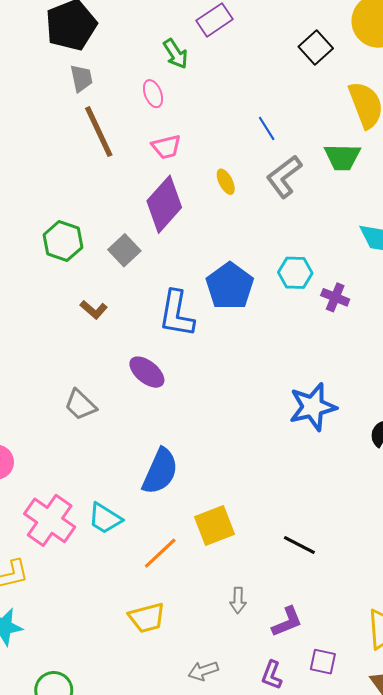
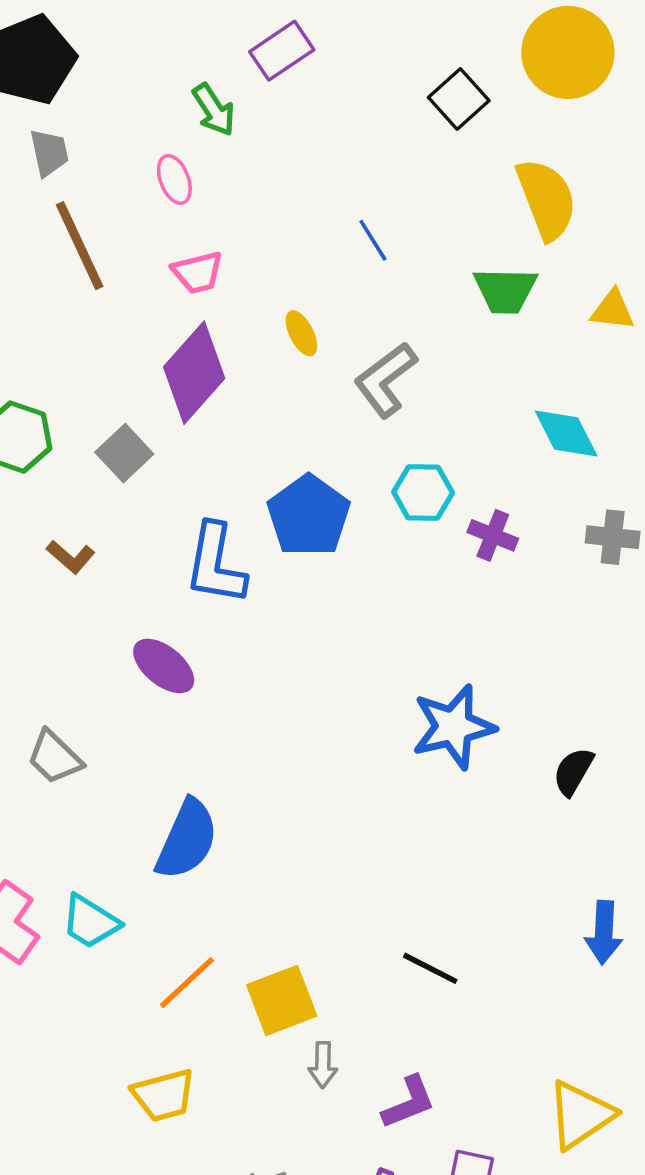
gray L-shape: (284, 177) -> (385, 380), moved
gray trapezoid: (80, 405) -> (55, 757), moved
yellow square: (214, 526) -> (282, 1000), moved

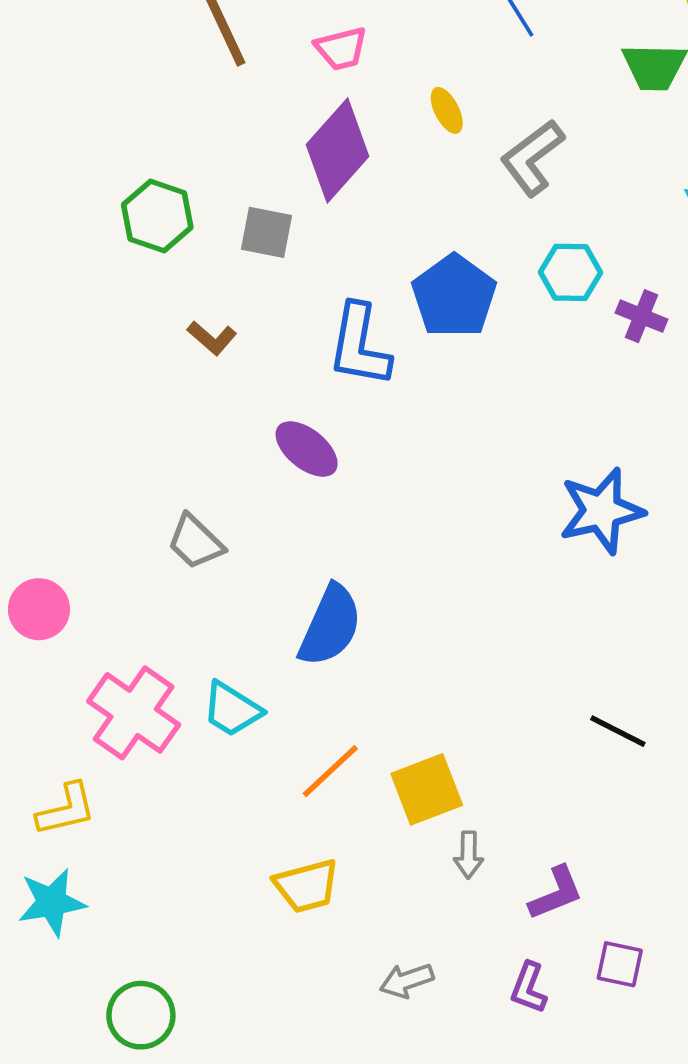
gray square: (124, 453) -> (267, 232), turned -36
black line: (430, 968) -> (618, 731), moved

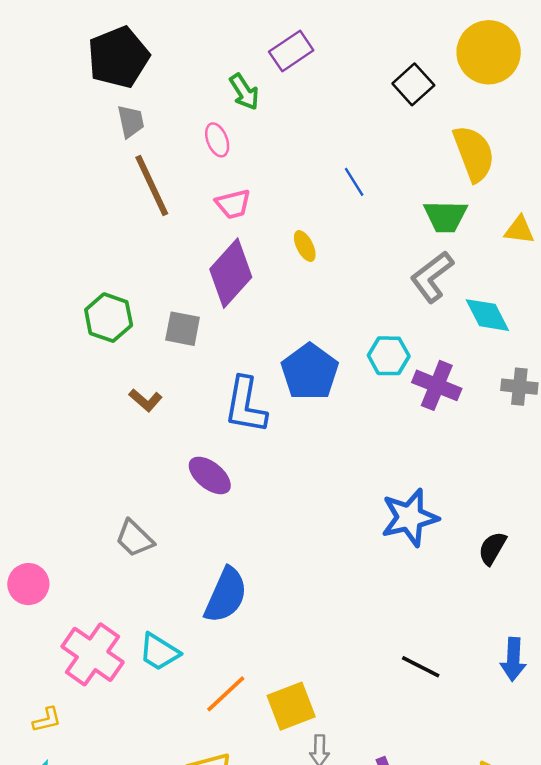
gray L-shape: (532, 158) -> (432, 277), moved
purple cross: (642, 316) -> (437, 385), size x1.4
yellow L-shape: (66, 809) -> (47, 720), size x0.7

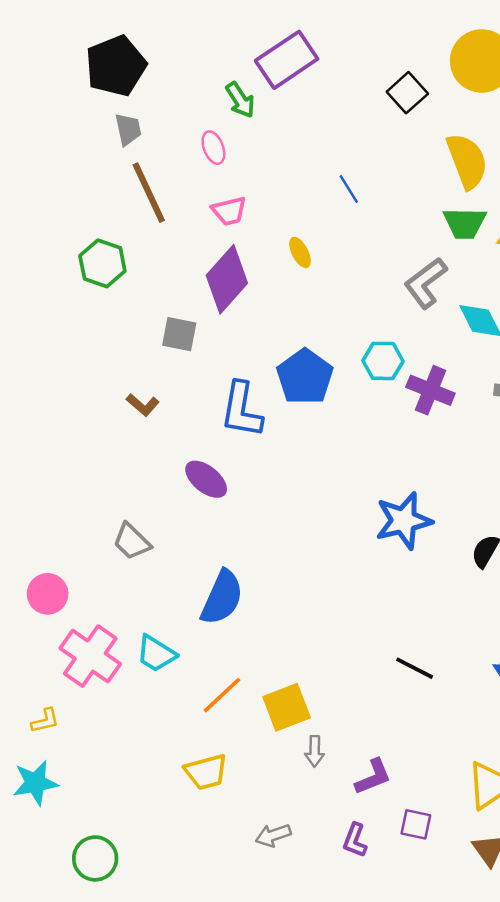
purple rectangle: (291, 51) -> (287, 60), size x1.4
green trapezoid: (445, 216) -> (465, 223), moved
green hexagon: (109, 318) -> (102, 263), moved
pink circle: (28, 584) -> (48, 594), moved

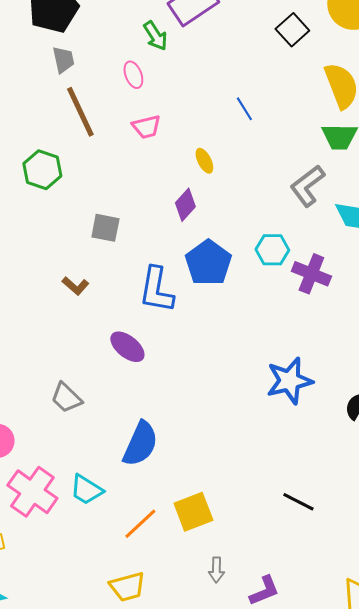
purple diamond: (227, 279) -> (185, 205), moved, size x0.6
yellow square: (287, 707) -> (193, 512), moved

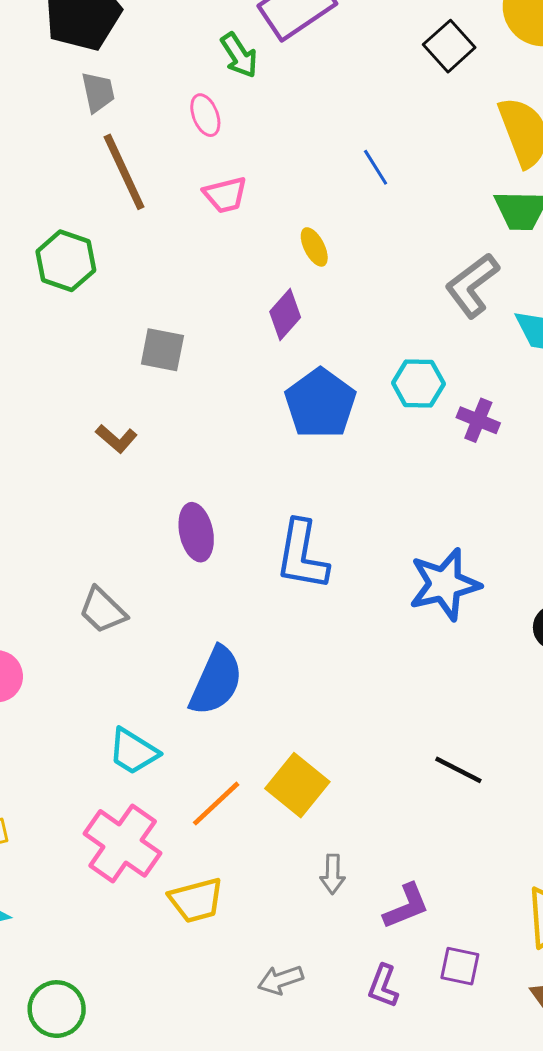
purple cross: (311, 274) -> (478, 420), size x0.7
blue L-shape: (156, 290) -> (302, 555), moved
purple ellipse: (127, 347) -> (196, 532), turned 39
pink cross: (32, 492) -> (123, 843), moved
yellow square: (193, 512) -> (297, 785), turned -30

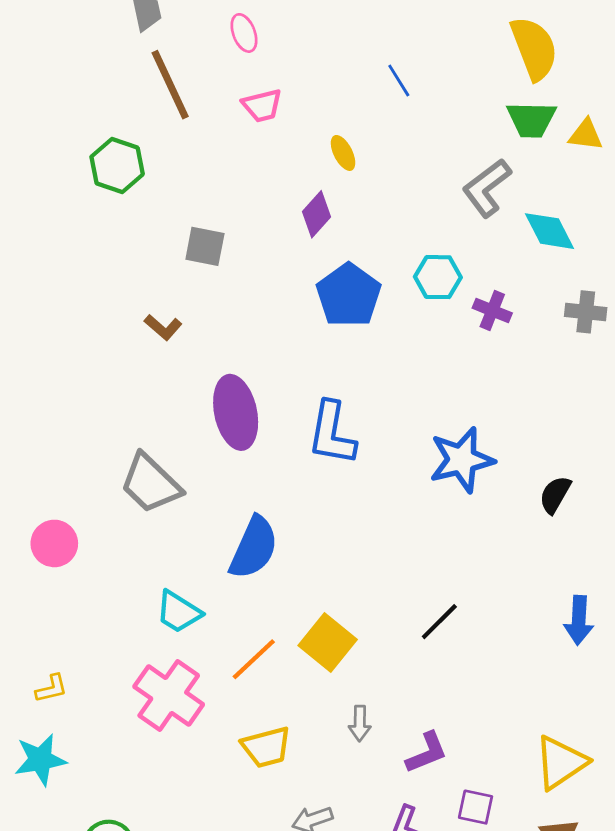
purple ellipse: (196, 532) -> (236, 412), size x1.4
gray trapezoid: (103, 610) -> (151, 483), size x1.4
black line: (458, 770) -> (439, 622), moved, turned -72
yellow trapezoid: (196, 900) -> (266, 747), moved

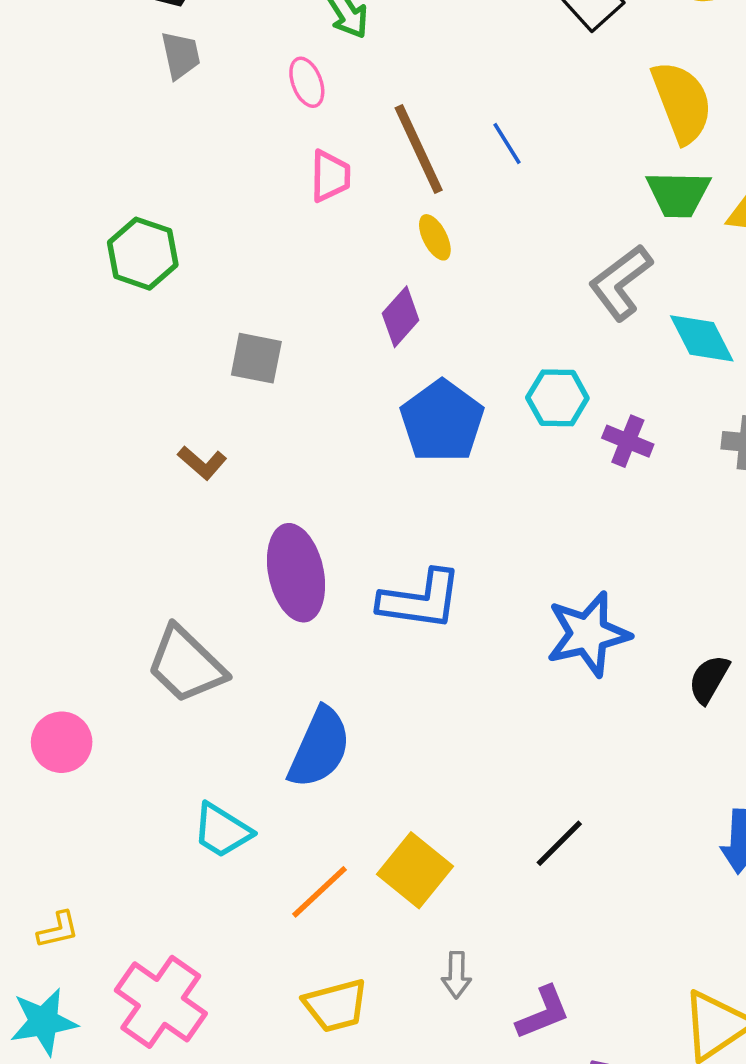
brown line: (170, 85) -> (419, 149), moved
pink trapezoid: (262, 106) -> (330, 176), turned -75
blue L-shape: (332, 433) -> (420, 600), turned -92
pink cross: (169, 696) -> (161, 1002), moved

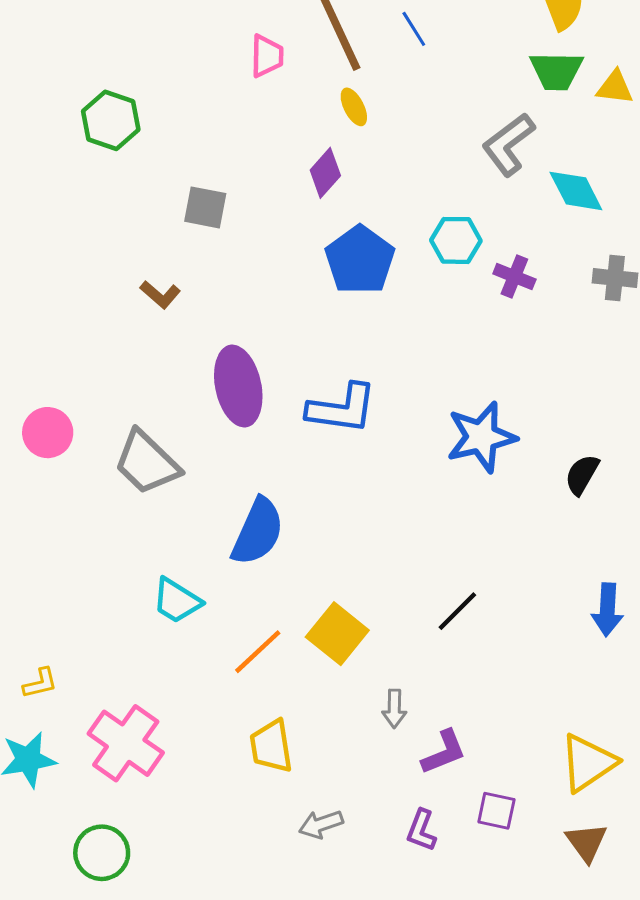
pink circle: (62, 742) -> (48, 433), moved
gray arrow: (457, 975) -> (394, 709), moved
yellow trapezoid: (336, 1006) -> (271, 746), turned 96

